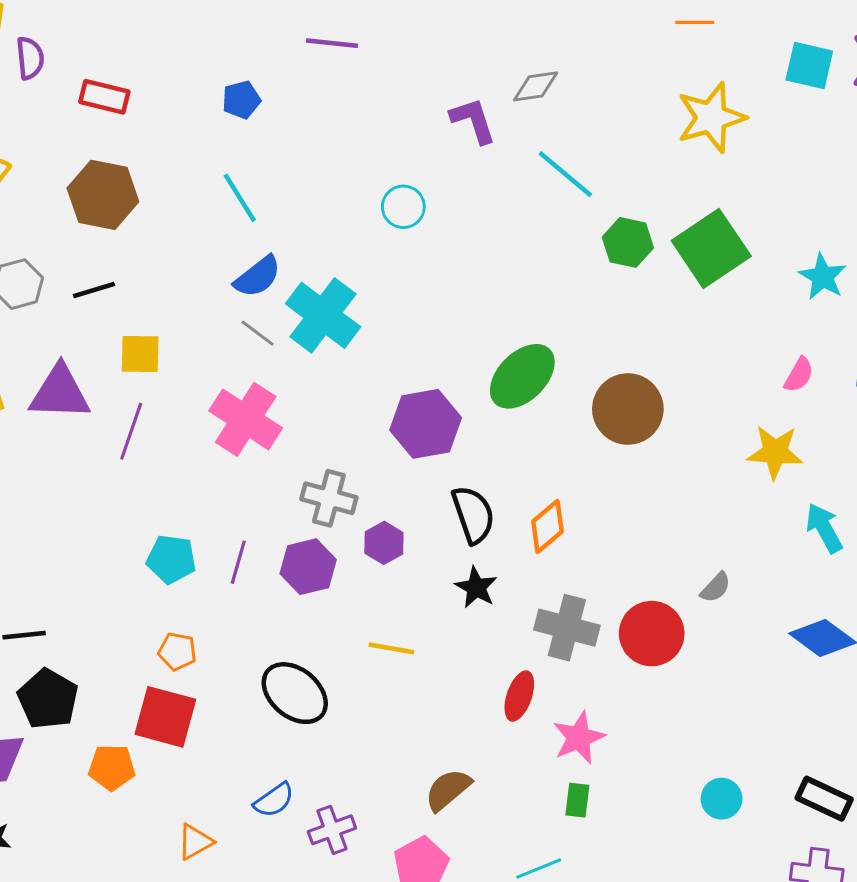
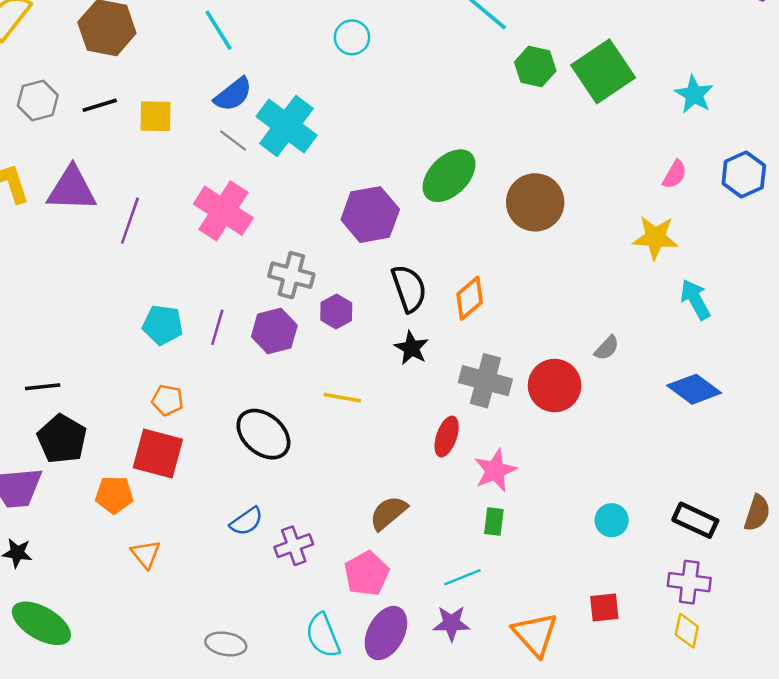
yellow square: (140, 354) -> (155, 116), moved
orange triangle: (195, 842) -> (146, 554), moved, turned -40

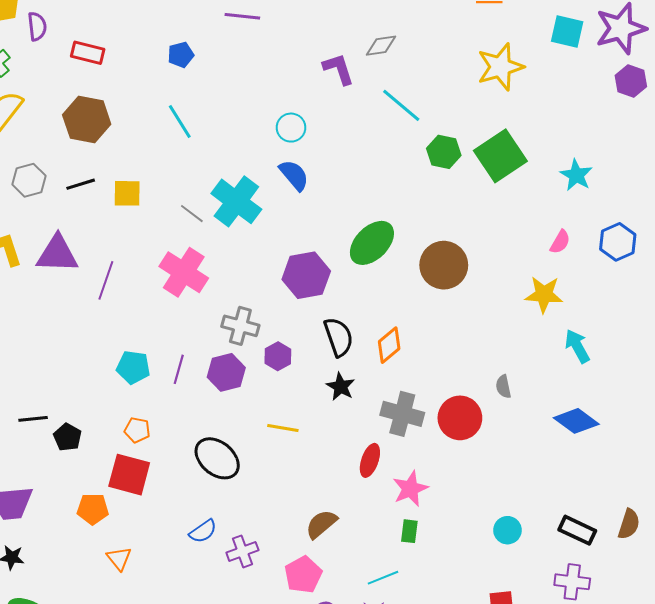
blue semicircle: (233, 94) -> (294, 175), moved, turned -92
gray semicircle: (607, 348) -> (503, 387), turned 125
black pentagon: (62, 439) -> (67, 437), moved, size x0.7

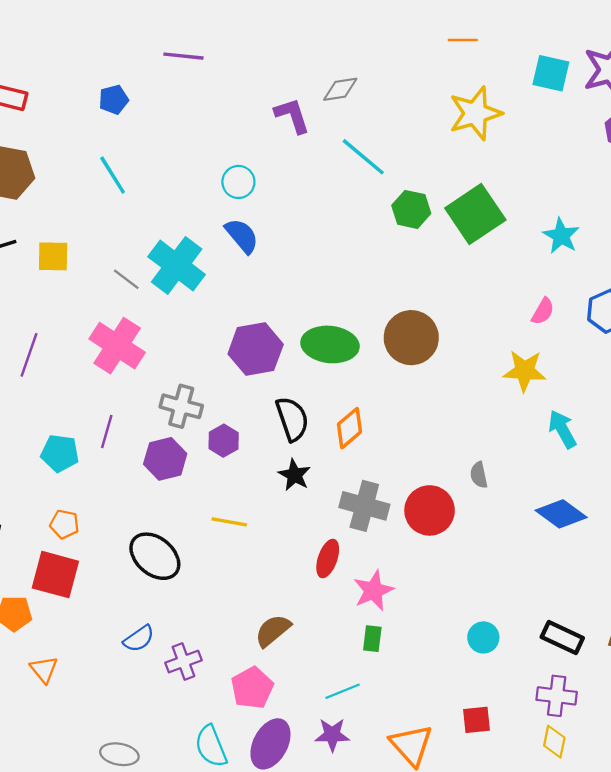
green ellipse: (372, 243) -> (330, 344), moved, turned 51
purple line: (179, 369) -> (107, 431), moved

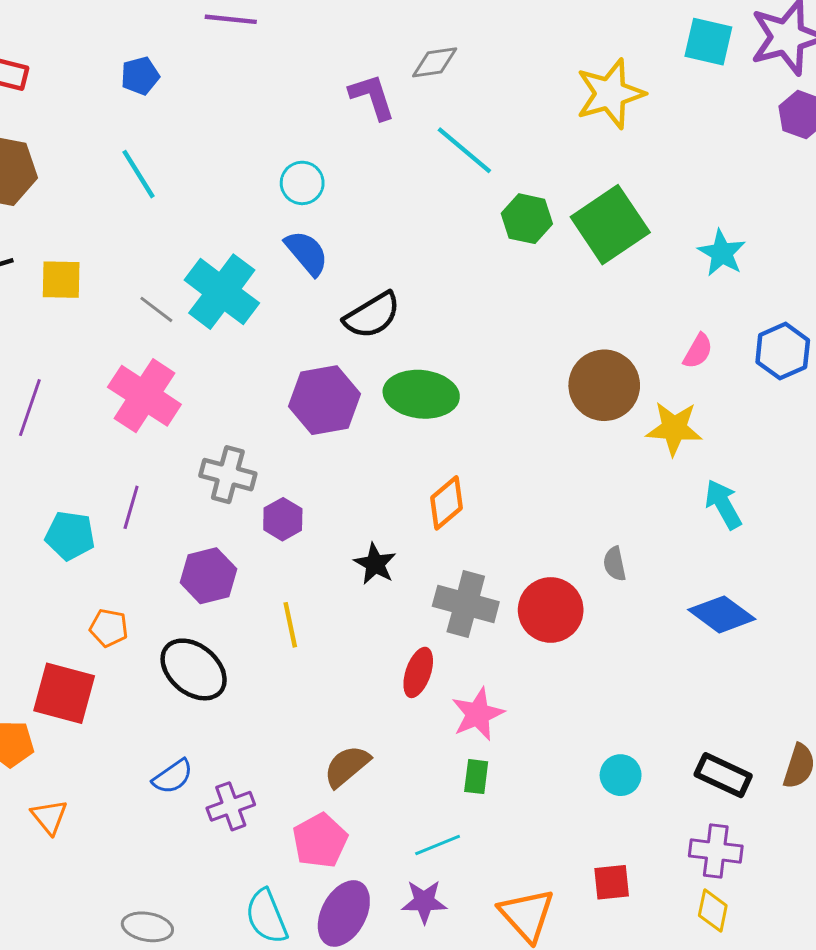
brown circle: (411, 338) -> (604, 385), moved
black semicircle: (292, 419) -> (372, 315), moved, turned 78
purple hexagon: (165, 459) -> (208, 576), moved
yellow line: (229, 522) -> (290, 625), turned 68
orange pentagon: (64, 524) -> (109, 628), moved

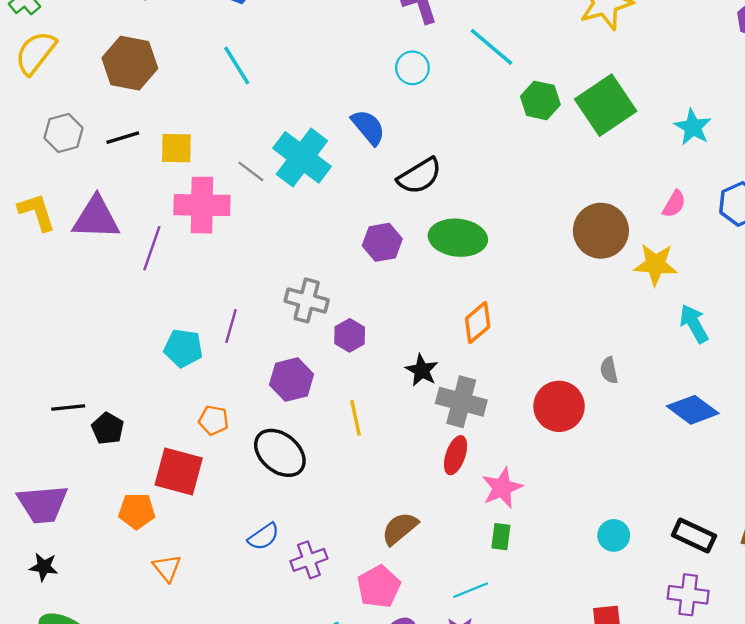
cyan circle: (302, 183) -> (412, 68), moved
pink cross: (144, 396) -> (202, 205), moved, turned -32
purple hexagon: (324, 400) -> (382, 242), size x0.7
gray cross: (466, 604) -> (461, 402), moved

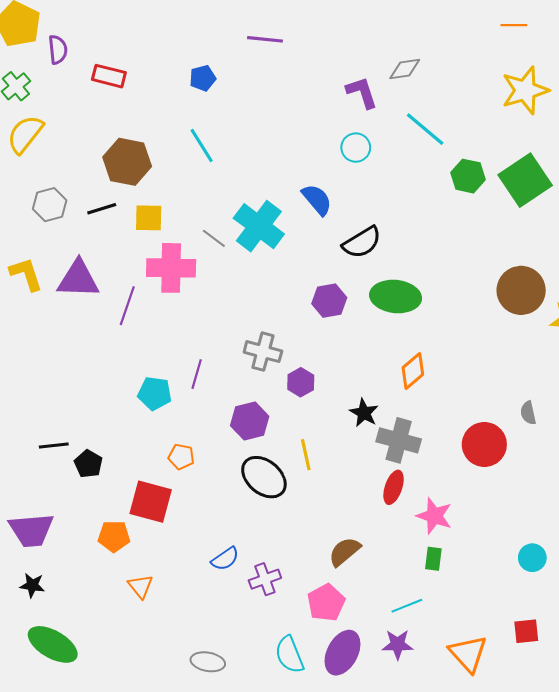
brown hexagon: (130, 63) -> (127, 162), moved
black ellipse: (280, 453) -> (264, 477), moved
pink star: (502, 488) -> (434, 516), turned -30

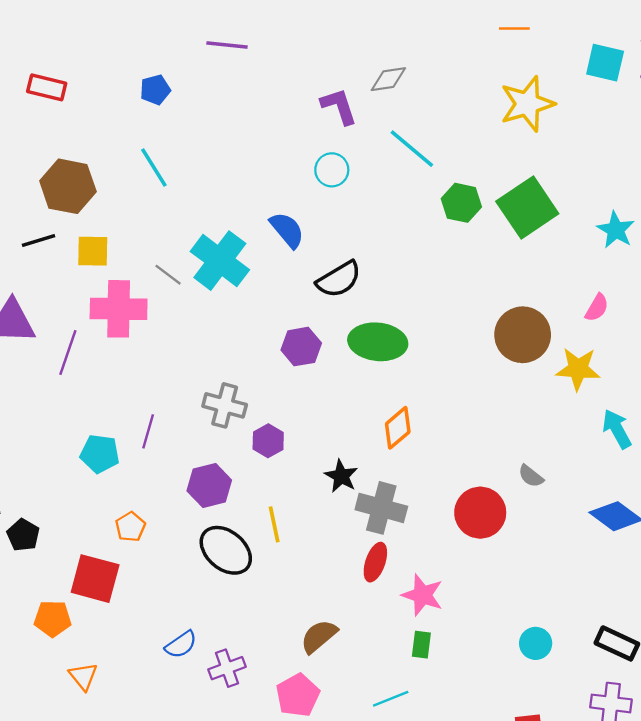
gray semicircle: (528, 413) -> (531, 476), turned -40
orange pentagon: (181, 457) -> (130, 527), turned 30

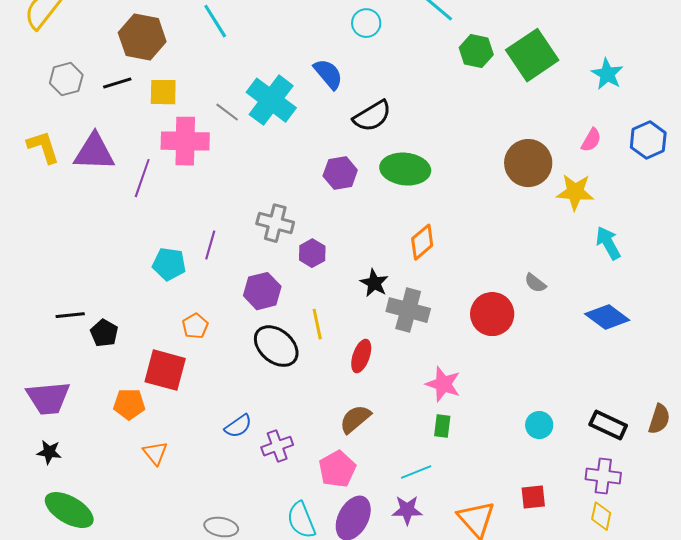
red ellipse: (375, 562) -> (361, 356), moved

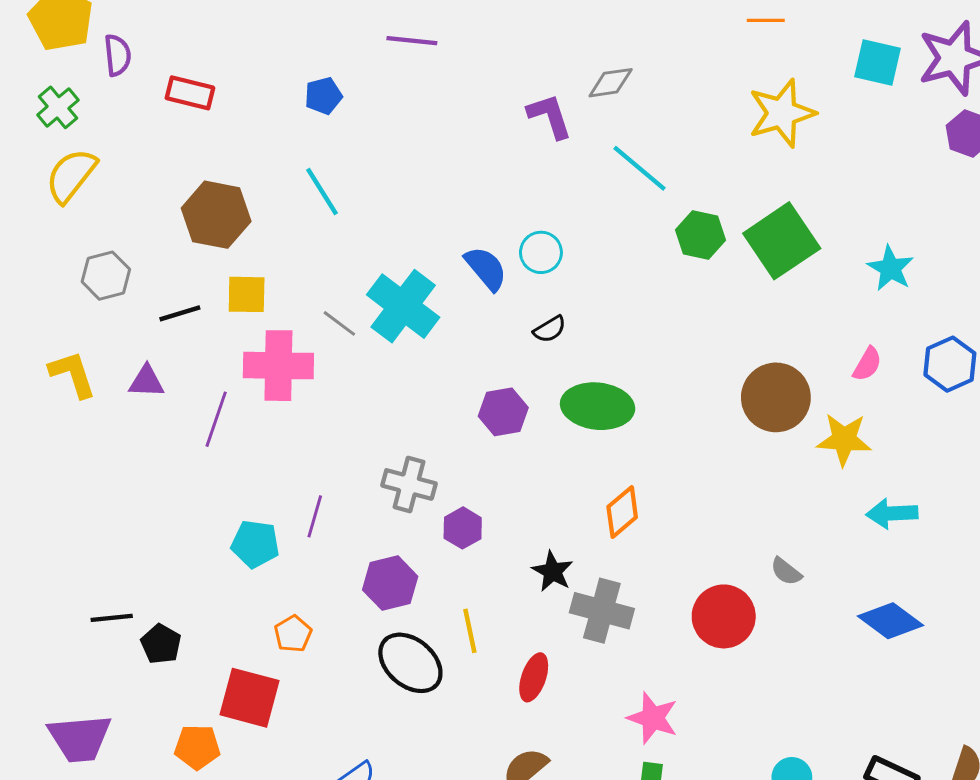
cyan circle: (366, 23) -> (541, 252), moved
black line: (117, 83) -> (180, 313), moved
black semicircle: (372, 116) -> (550, 329), size x0.6
purple triangle: (94, 152) -> (146, 381), size x0.6
cyan arrow: (608, 243) -> (892, 513), turned -64

